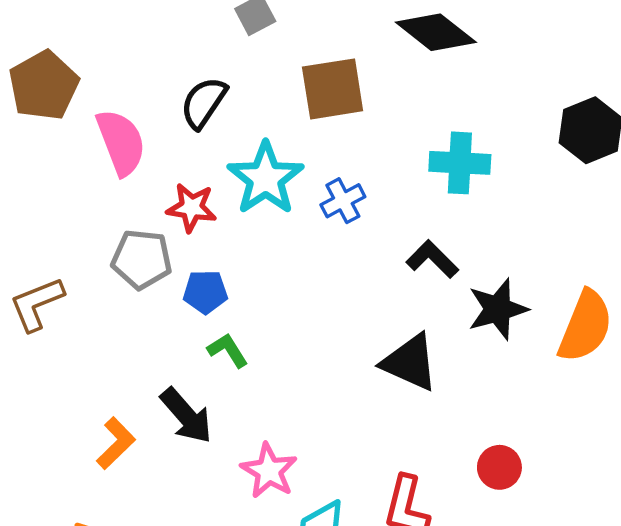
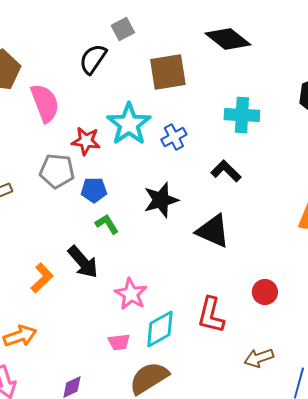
black semicircle: (204, 103) -> (93, 59), moved
black star: (498, 309) -> (161, 200), moved

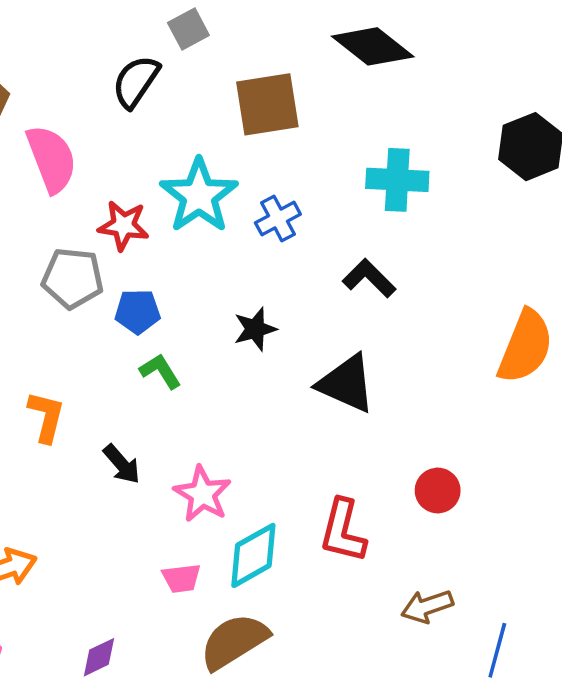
black star: (161, 200) -> (255, 329), size x0.7
black arrow: (83, 262) -> (122, 464), moved, size x0.7
orange L-shape: (42, 278) -> (46, 417), moved, turned -32

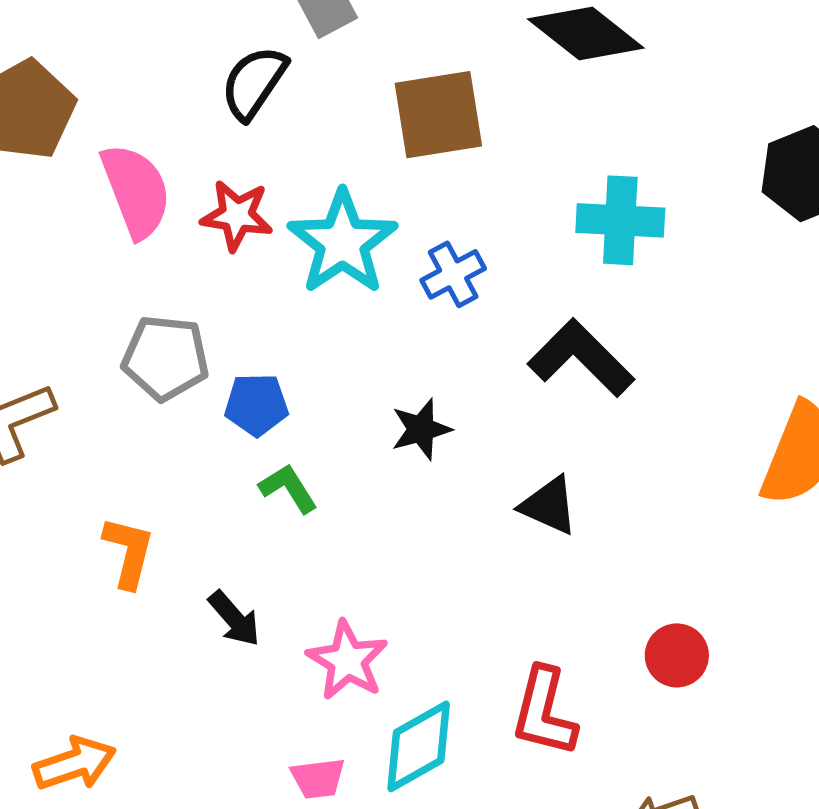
red star: (123, 225) -> (237, 215), moved
black L-shape: (369, 278) -> (581, 358), size x1.4
black triangle: (346, 383) -> (549, 505), size x0.7

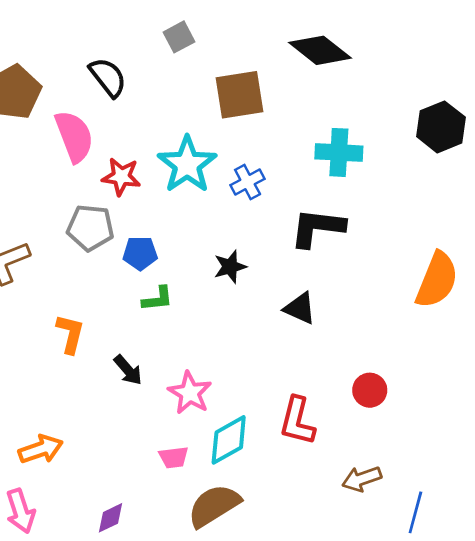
black semicircle: (254, 83) -> (108, 77), moved, turned 108
red star: (237, 215) -> (121, 177), moved
black L-shape: (581, 358) -> (317, 228), turned -38
green L-shape: (288, 488) -> (158, 299), turned 116

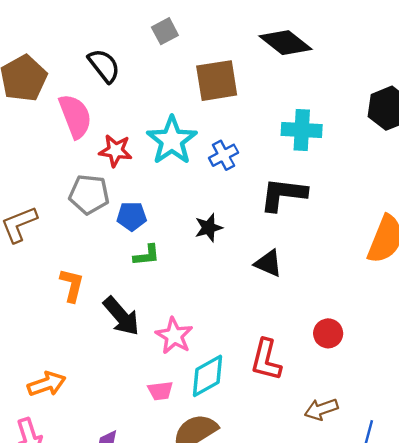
black arrow: (128, 370) -> (121, 316), size x1.5

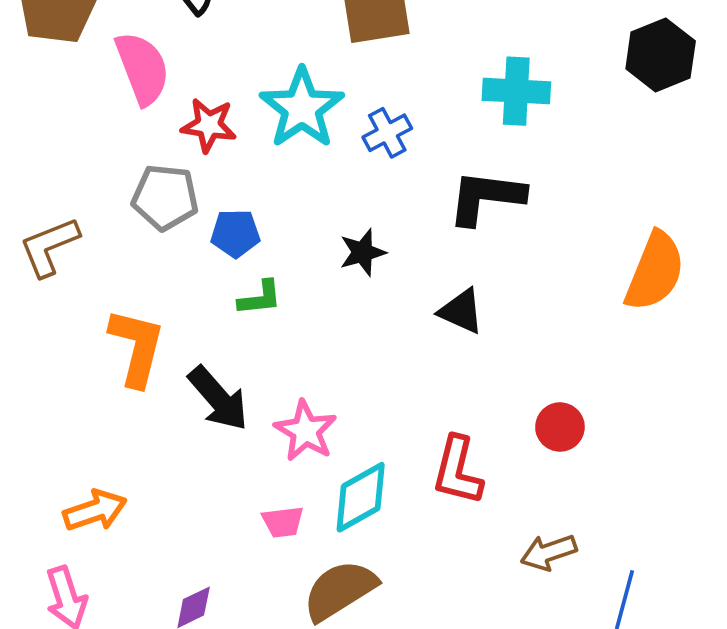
orange L-shape: (72, 285) -> (137, 347), size x1.4

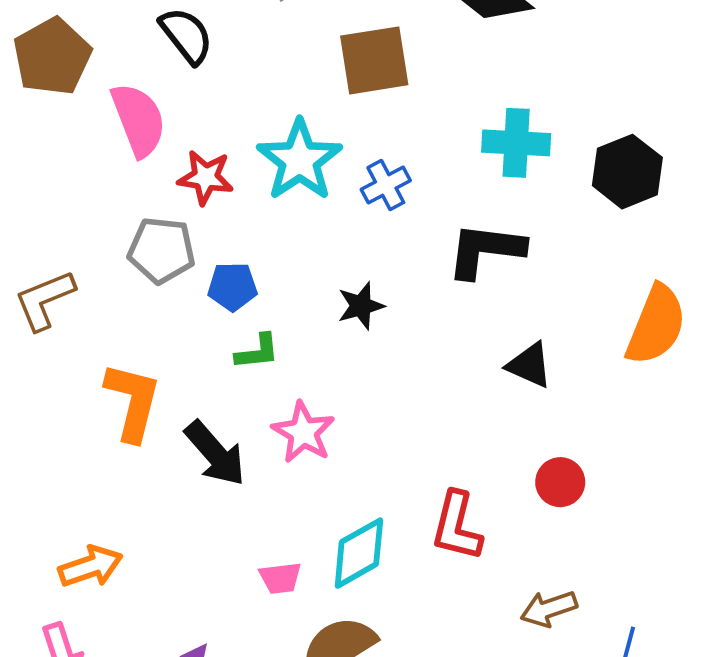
black hexagon: (661, 55) -> (627, 172), moved
black triangle: (461, 311) -> (530, 365), moved
pink star: (306, 431) -> (303, 432), moved

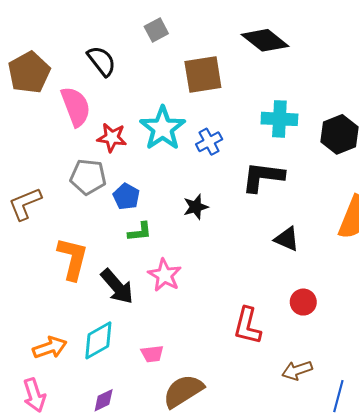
blue pentagon: (232, 287) -> (126, 197), turned 30
cyan diamond: (359, 553) -> (98, 340), moved

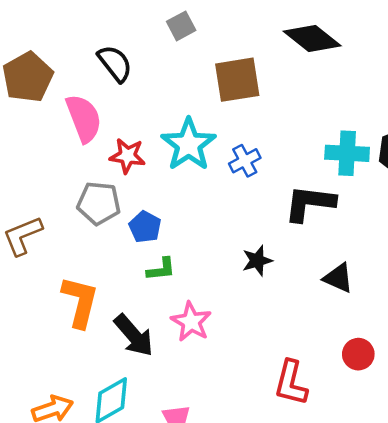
cyan cross: (279, 119) -> (347, 153), moved
black star: (196, 207) -> (257, 261), moved

